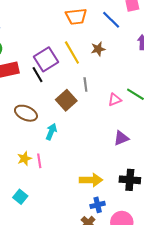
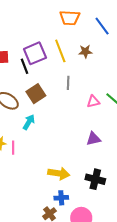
brown square: (66, 100) -> (36, 94), moved

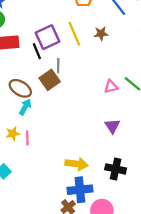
gray line: (68, 83) -> (58, 66), moved
cyan arrow: (29, 122) -> (25, 107), moved
purple triangle: (93, 139) -> (112, 126), turned -49
blue cross: (61, 198) -> (80, 190), size x1.6

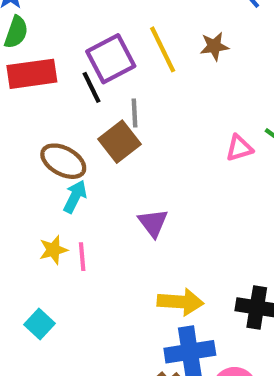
purple triangle: (112, 126) -> (153, 223), moved

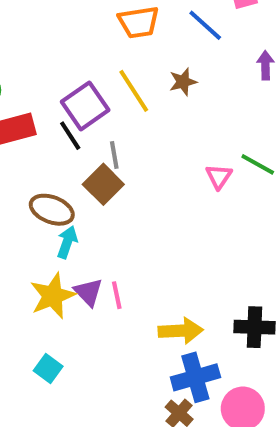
pink triangle: (239, 148) -> (219, 176), turned -32
purple triangle: (153, 223) -> (88, 292), moved
yellow star: (53, 250) -> (53, 296), size x1.6
pink line: (82, 257) -> (117, 295), moved

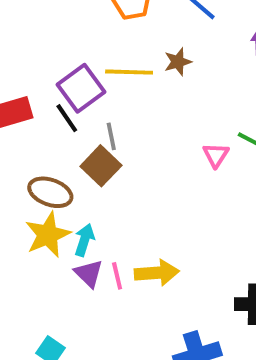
yellow line: (134, 91) -> (129, 72), turned -54
cyan arrow: (67, 242) -> (84, 240), moved
yellow star: (53, 296) -> (48, 235), moved
yellow arrow: (181, 331) -> (157, 273), moved

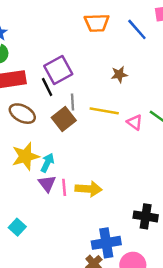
brown star: (178, 62) -> (119, 74), moved
yellow line: (129, 72) -> (104, 111), moved
pink triangle: (216, 155) -> (135, 122), turned -35
brown ellipse: (50, 192) -> (22, 114), moved

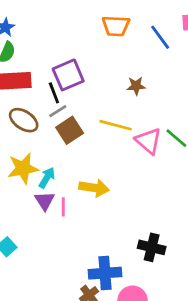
gray line: (73, 102) -> (58, 111), moved, turned 56
pink triangle: (135, 122) -> (148, 141), size x1.5
yellow arrow: (89, 189) -> (94, 188), moved

